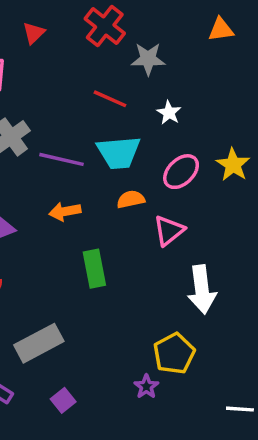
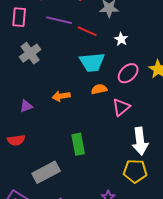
purple line: (61, 159) -> (59, 20), moved
green rectangle: (94, 269) -> (78, 144), moved
yellow pentagon: (174, 354) -> (135, 171), moved, turned 30

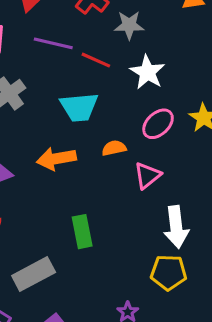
white star: (121, 39) -> (147, 72), size x1.6
cyan trapezoid: (92, 62) -> (79, 107), moved
orange arrow: (61, 96) -> (56, 159), size x1.4

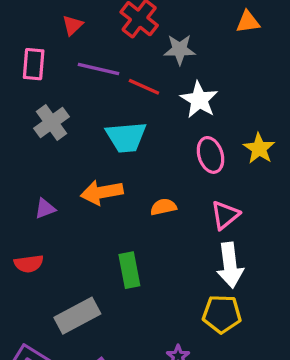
pink ellipse: (158, 124) -> (210, 155), turned -64
orange semicircle: (114, 148) -> (163, 207), moved
pink triangle: (147, 175) -> (225, 215), moved

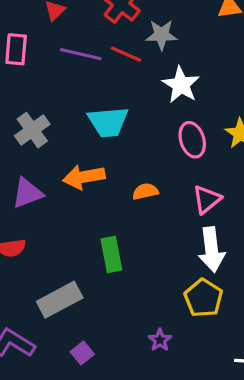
red line: (144, 87) -> (126, 54), moved
gray cross: (51, 123) -> (32, 130), moved
purple triangle: (45, 209) -> (27, 193), size x1.5
yellow pentagon: (222, 314) -> (203, 298), turned 30

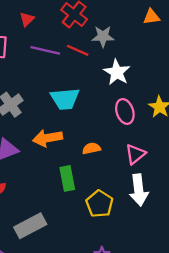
green rectangle: (111, 254) -> (67, 178), moved
yellow pentagon: (203, 298) -> (100, 204), moved

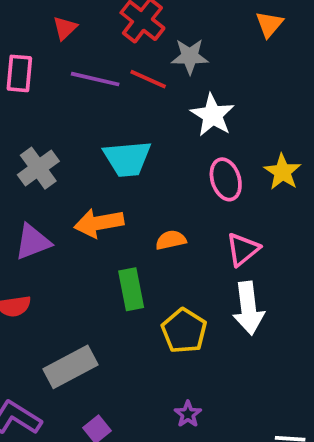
orange triangle: (151, 17) -> (269, 24), turned -42

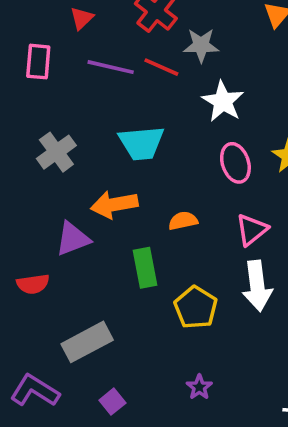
purple triangle: (33, 242) -> (73, 239), moved

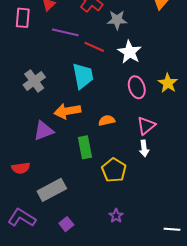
pink rectangle: (38, 62) -> (23, 18), moved
red line: (161, 67) -> (94, 47), moved
cyan trapezoid: (141, 143) -> (83, 76), turned -96
red semicircle: (33, 284) -> (21, 168), moved
white arrow: (257, 286) -> (144, 148), moved, size x0.6

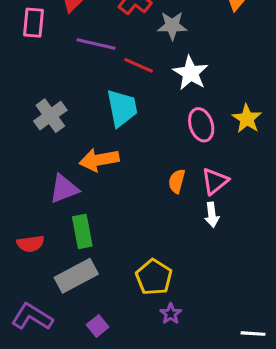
orange semicircle: (107, 120) -> (177, 181), moved, turned -63
green rectangle: (85, 147) -> (82, 231), moved
yellow pentagon: (114, 170) -> (154, 277), moved

